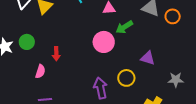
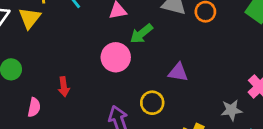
red arrow: (56, 54) -> (64, 87), moved
gray star: (176, 80) -> (231, 110), moved

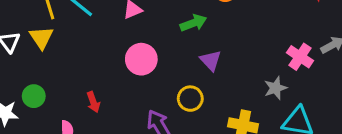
green arrow: (141, 34) -> (193, 23), moved, turned -150
purple triangle: (178, 72) -> (211, 60), turned 50

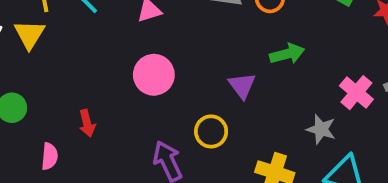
green arrow: (193, 23) -> (287, 54), moved
gray star: (275, 88) -> (321, 129), turned 30

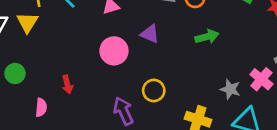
purple triangle: (242, 86) -> (150, 34), moved, turned -30
pink cross: (356, 93) -> (261, 79), moved

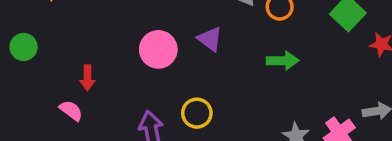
pink semicircle: (41, 107) -> (71, 111), moved, turned -72

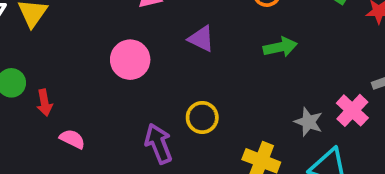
pink circle: (158, 49) -> (130, 60), moved
red arrow: (87, 78) -> (44, 103), moved

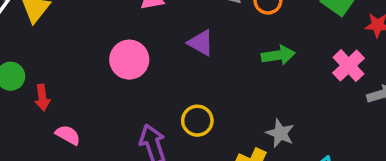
pink cross: (352, 110) -> (349, 66), moved
gray star: (308, 122) -> (280, 133), moved

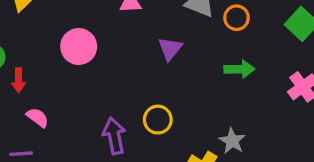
purple triangle: (201, 43) -> (170, 49), turned 32
pink circle: (129, 60) -> (79, 46), moved

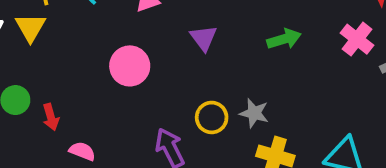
pink circle: (79, 46) -> (130, 66), moved
gray star: (232, 141) -> (254, 113), moved

